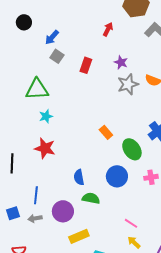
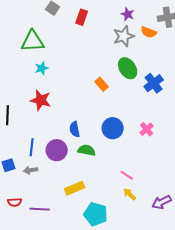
purple star: (121, 62) -> (128, 14), moved
green ellipse: (132, 149) -> (128, 68), moved
pink cross: (151, 177) -> (147, 129), turned -32
purple circle: (63, 211) -> (57, 150), moved

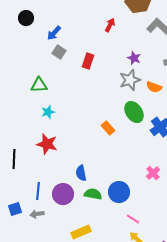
orange semicircle: (149, 32) -> (154, 87), moved
green triangle: (33, 41) -> (39, 85), size x0.7
blue circle: (113, 128) -> (119, 192), moved

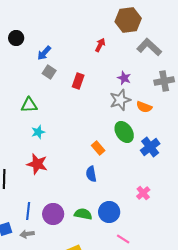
blue semicircle: (81, 173) -> (91, 174), moved

